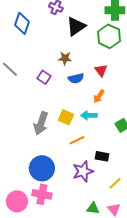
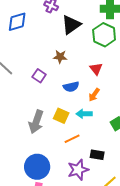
blue diamond: (22, 23) -> (17, 22), turned 55
blue semicircle: (76, 78) -> (71, 87), moved

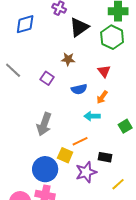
yellow square: (61, 116) -> (65, 155), moved

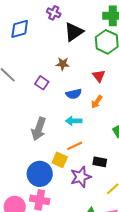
cyan arrow: (92, 116) -> (74, 121), moved

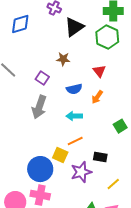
gray arrow: (39, 129) -> (39, 107), moved

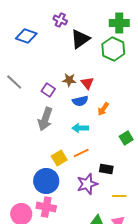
blue diamond: (20, 24) -> (26, 36), turned 35
brown star: (63, 59) -> (69, 80), moved
red triangle: (99, 71) -> (87, 83), moved
yellow square: (60, 155) -> (59, 158), moved, turned 35
yellow line: (113, 184) -> (119, 196), turned 40

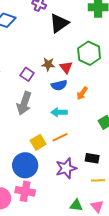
green hexagon: (113, 49) -> (89, 53), moved
black rectangle: (106, 169) -> (92, 158), moved

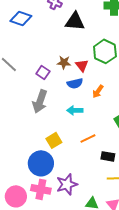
black triangle: (59, 23) -> (75, 21), turned 40
orange line: (60, 137) -> (88, 138), moved
purple star: (66, 168) -> (67, 184), moved

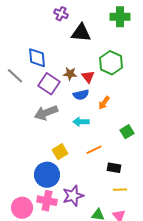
blue diamond: (21, 18) -> (37, 58), moved, turned 65
purple square: (43, 72) -> (49, 84), size x1.5
gray arrow: (40, 101) -> (46, 113), turned 50

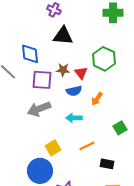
black triangle: (81, 33) -> (63, 36), moved
purple square: (49, 84) -> (42, 80), turned -30

